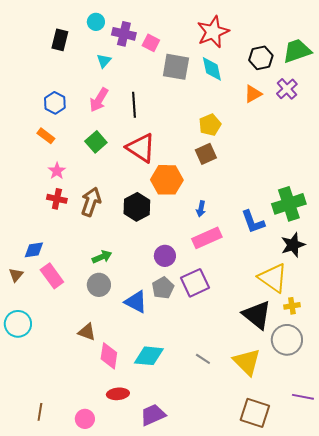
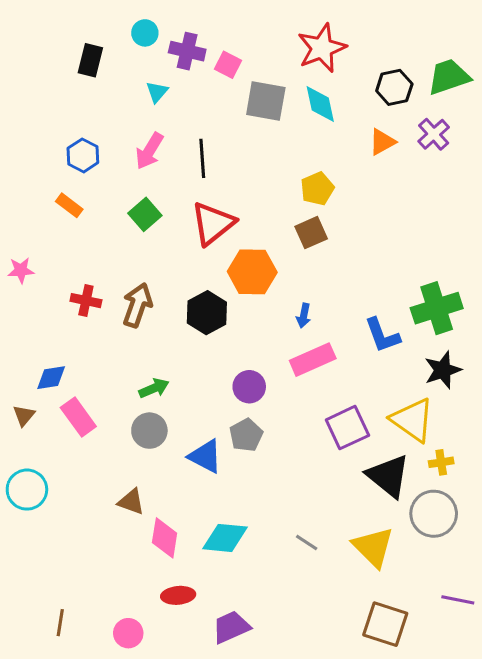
red triangle: (141, 148) -> (213, 223), turned 48
pink star: (57, 171) -> (21, 270), moved, turned 30
purple square: (195, 283) -> (347, 428), moved

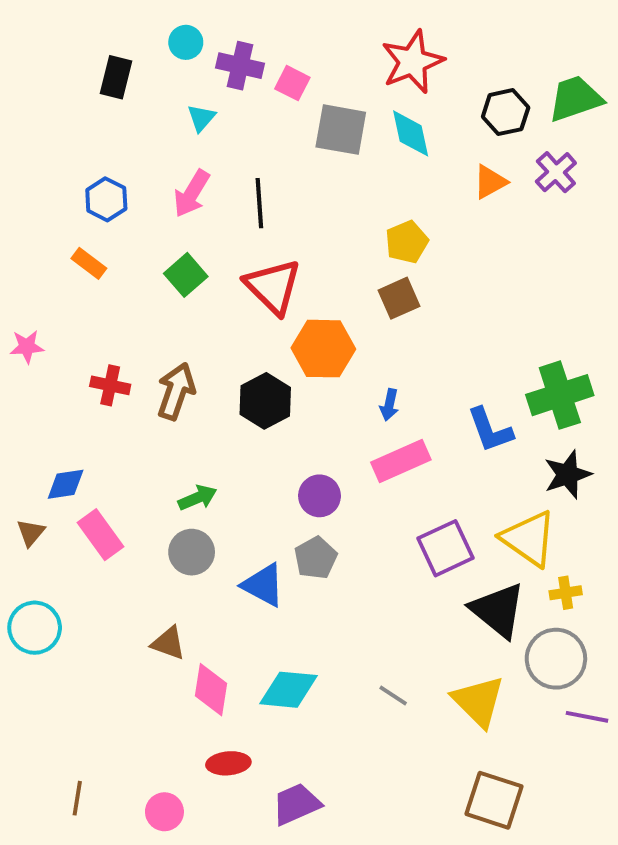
red triangle: (213, 223) -> (273, 287), turned -36
purple line: (458, 600) -> (587, 717), moved

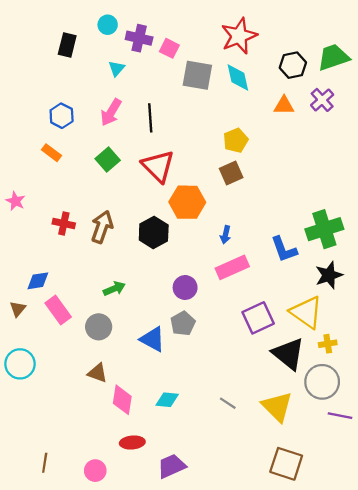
orange triangle: (490, 182) -> (284, 106), turned 30
pink star: (27, 347) -> (15, 201), turned 30
gray circle: (192, 552) -> (99, 327), moved
cyan diamond: (288, 690) -> (167, 400), size x0.7

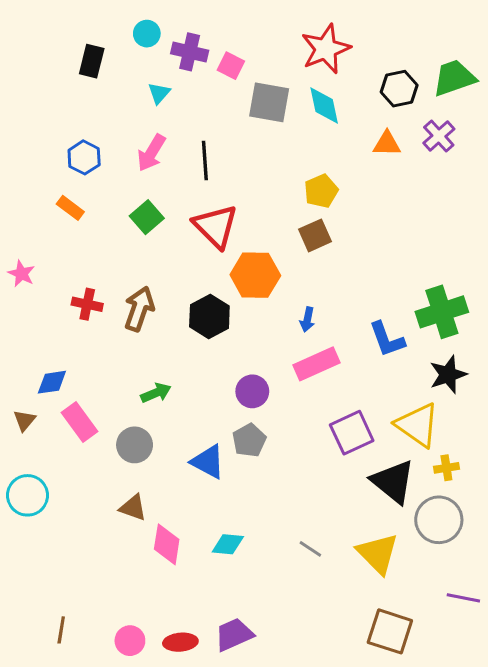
purple line: (340, 416) -> (463, 598), moved
red ellipse: (132, 442) -> (180, 642), moved

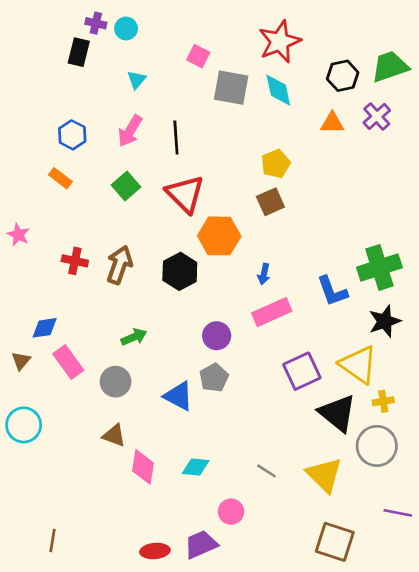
purple cross: (190, 52) -> (96, 23), moved, size x0.7
pink circle: (130, 641) -> (231, 512), moved

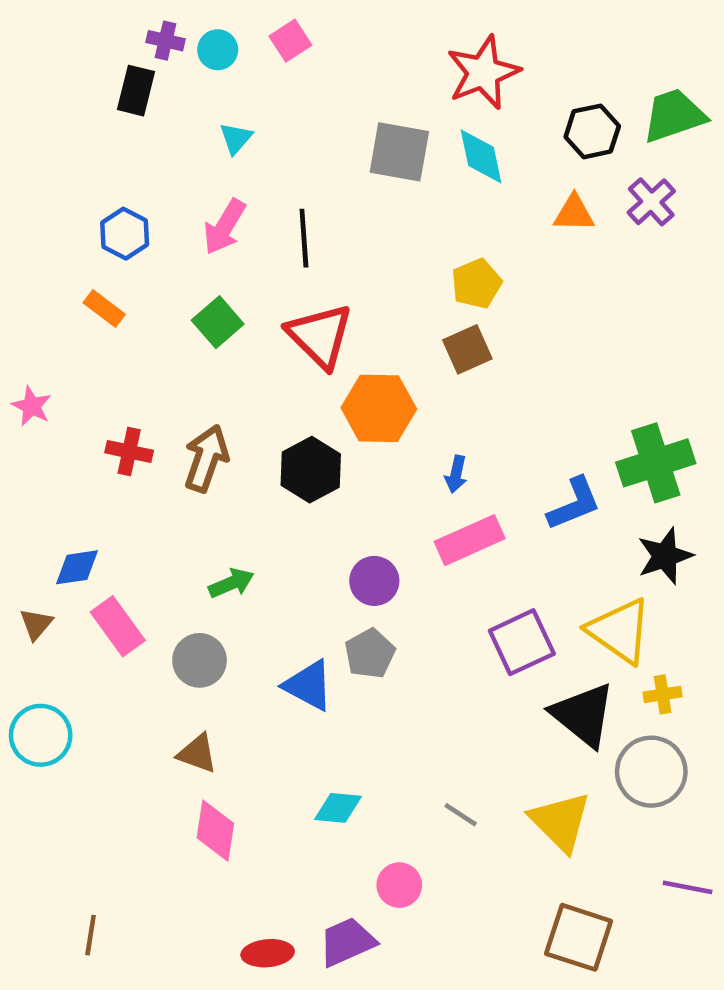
pink square: (198, 56) -> (290, 41), moved, turned 30
blue L-shape: (332, 291) -> (574, 504), turned -92
pink diamond: (143, 467) -> (215, 831), moved

